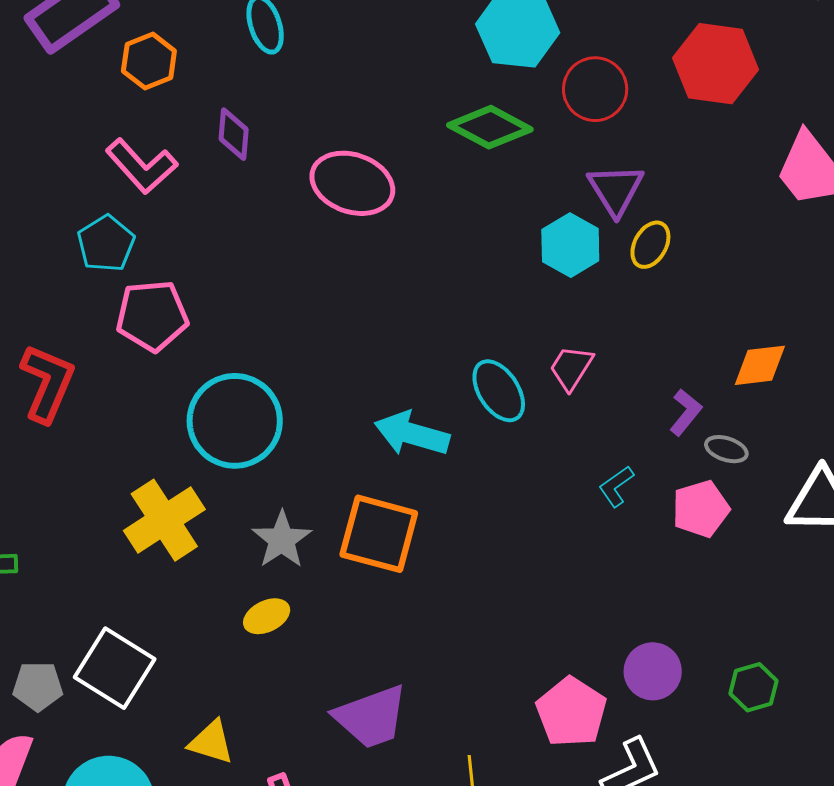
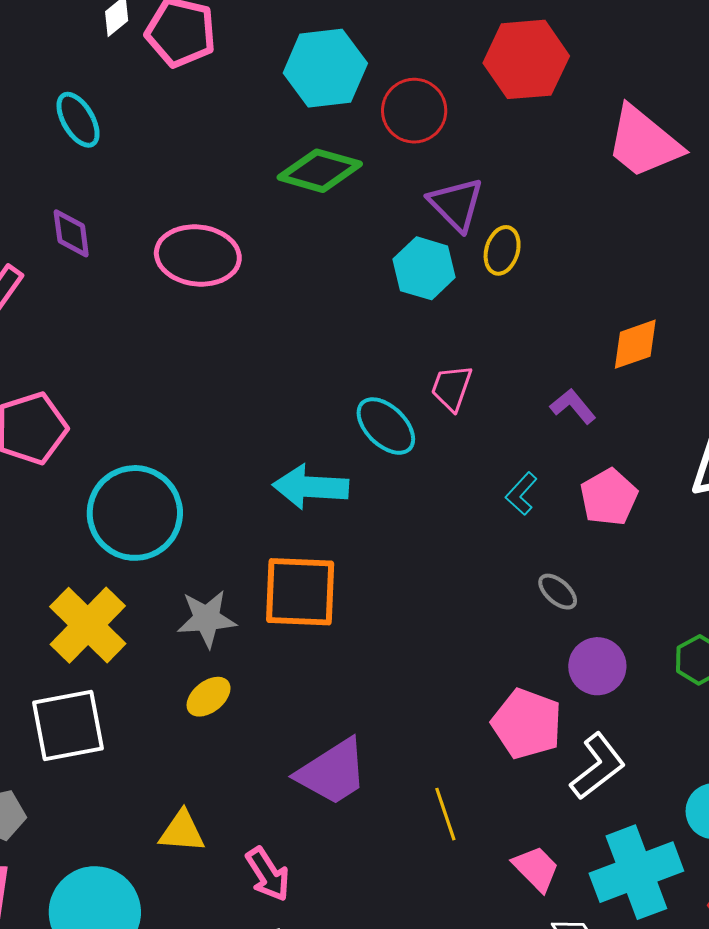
purple L-shape: (686, 412) -> (573, 406), turned -66
gray ellipse: (726, 449) -> (558, 592), moved, turned 36
gray star: (282, 540) -> (207, 619), turned -30
white square: (115, 668) -> (68, 726), moved, turned -30

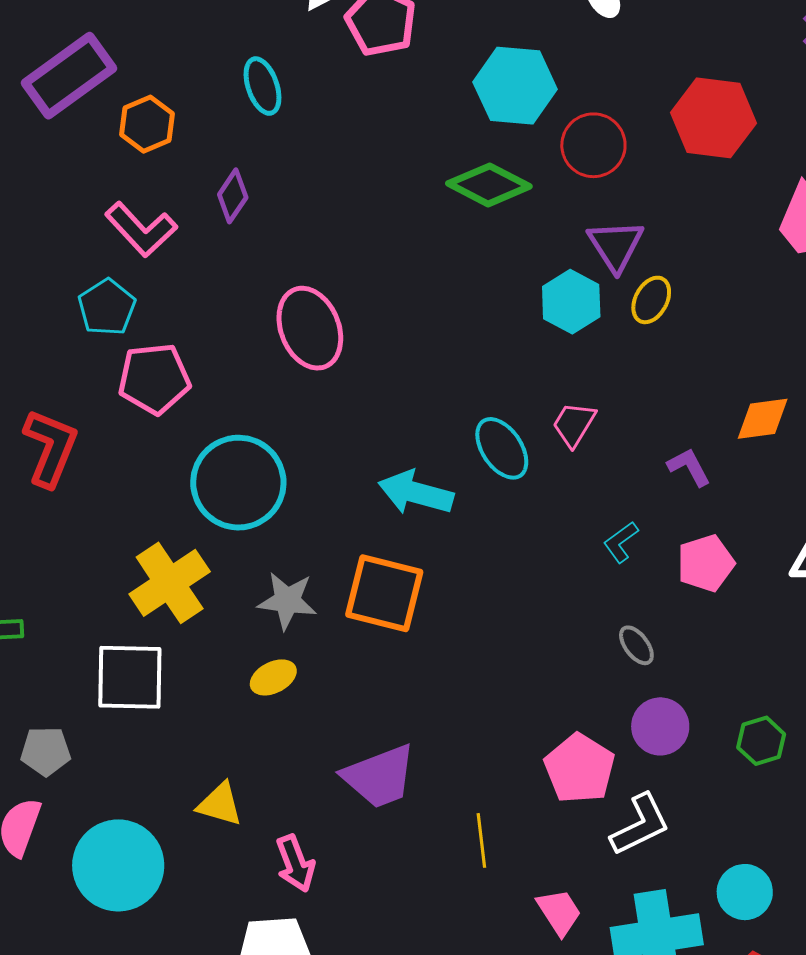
purple diamond: (71, 233) -> (233, 196), turned 30
pink ellipse: (198, 255) -> (310, 328), moved, turned 50

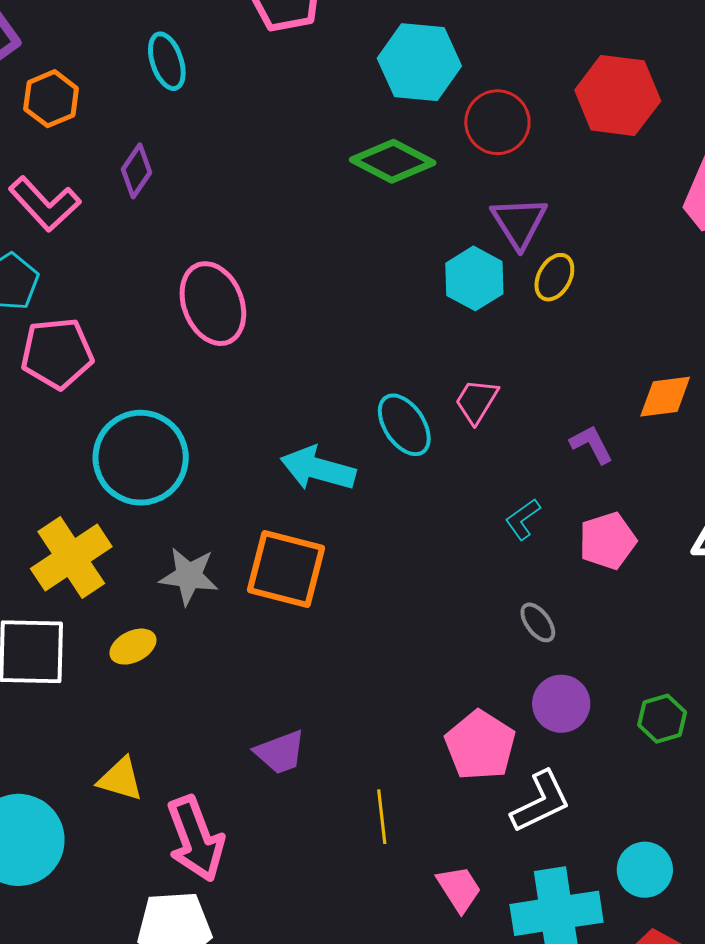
yellow ellipse: (273, 677) -> (133, 647), moved
purple trapezoid: (379, 776) -> (280, 752), size x0.7
pink arrow: (295, 863) -> (196, 839), size x1.5

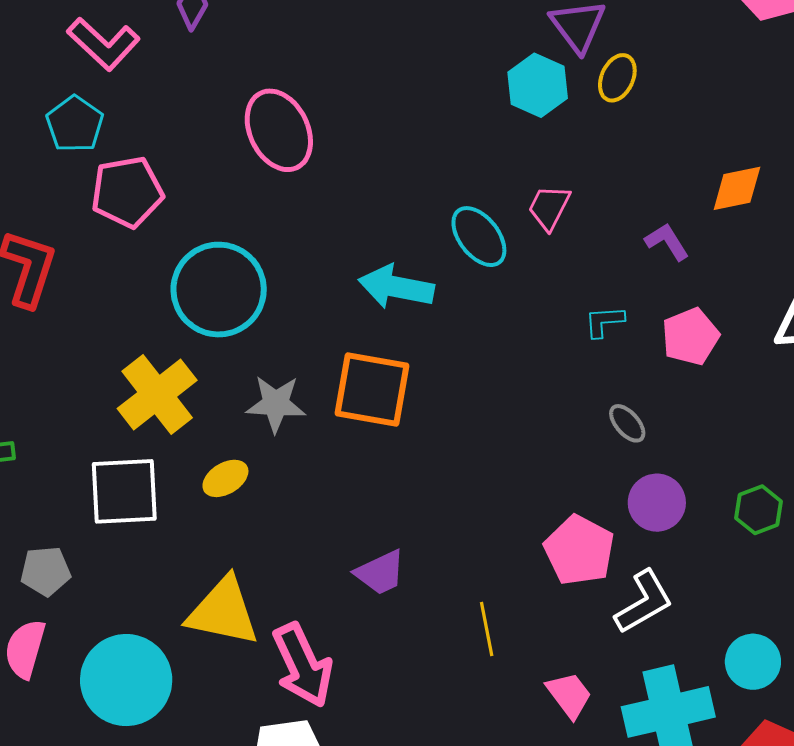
cyan L-shape: (523, 519) -> (604, 321), turned 36
yellow triangle: (120, 779) -> (223, 612), size x1.6

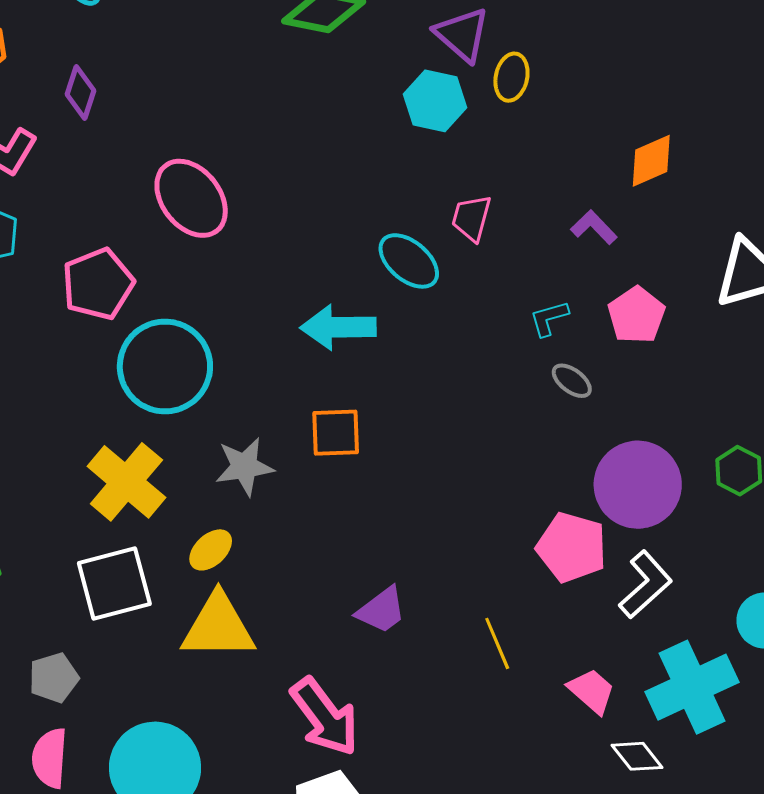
pink pentagon: (127, 192) -> (98, 284), moved
orange square: (372, 389) -> (336, 433), size x0.7
gray ellipse: (627, 423) -> (572, 381), moved
purple circle: (657, 503) -> (638, 485), size x1.5
yellow triangle: (223, 612) -> (218, 627), moved

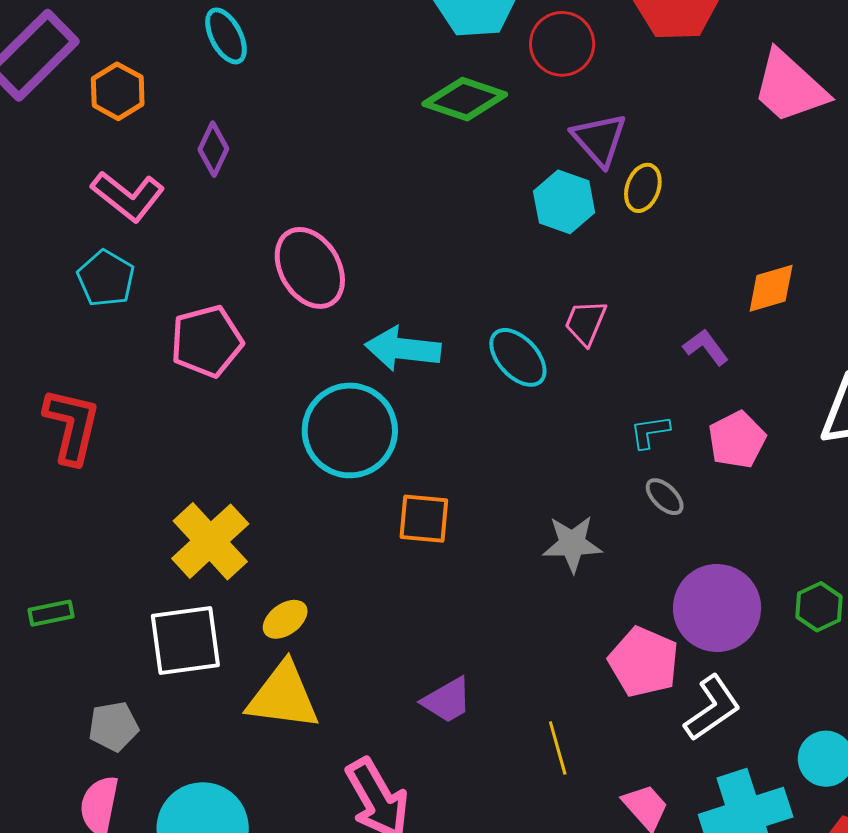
cyan arrow: (338, 327) -> (403, 349), moved
cyan circle: (165, 366) -> (350, 430), moved
gray star: (244, 467) -> (572, 544), moved

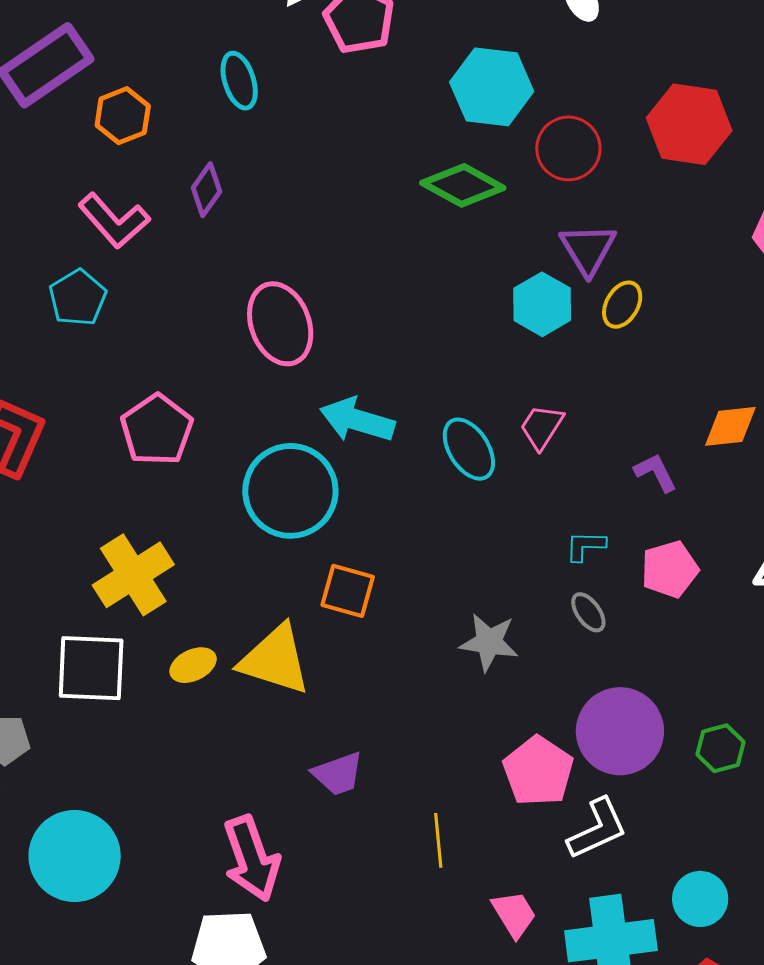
pink pentagon: (207, 341) -> (157, 430), moved, turned -30
yellow triangle: (283, 696) -> (275, 660), moved

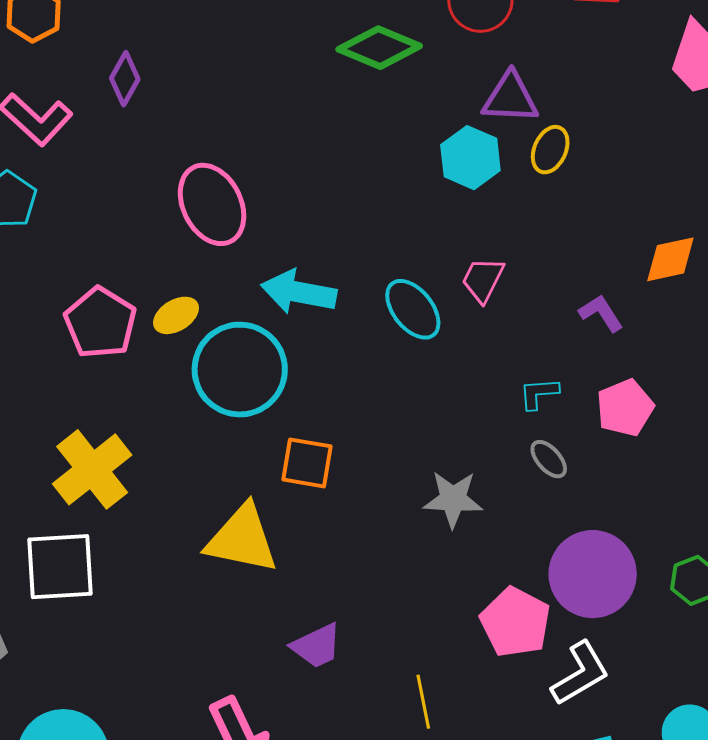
purple triangle: (588, 249) -> (510, 98), turned -50
yellow ellipse: (193, 665) -> (176, 315), moved

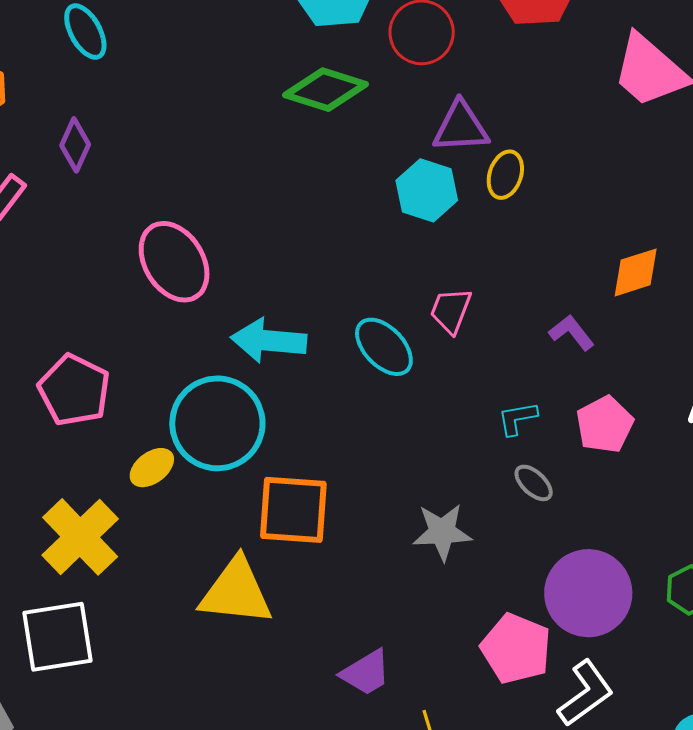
yellow ellipse: (176, 315) -> (152, 468), moved
orange square: (307, 463) -> (293, 510), size x1.4
purple trapezoid: (317, 646) -> (366, 673), moved

